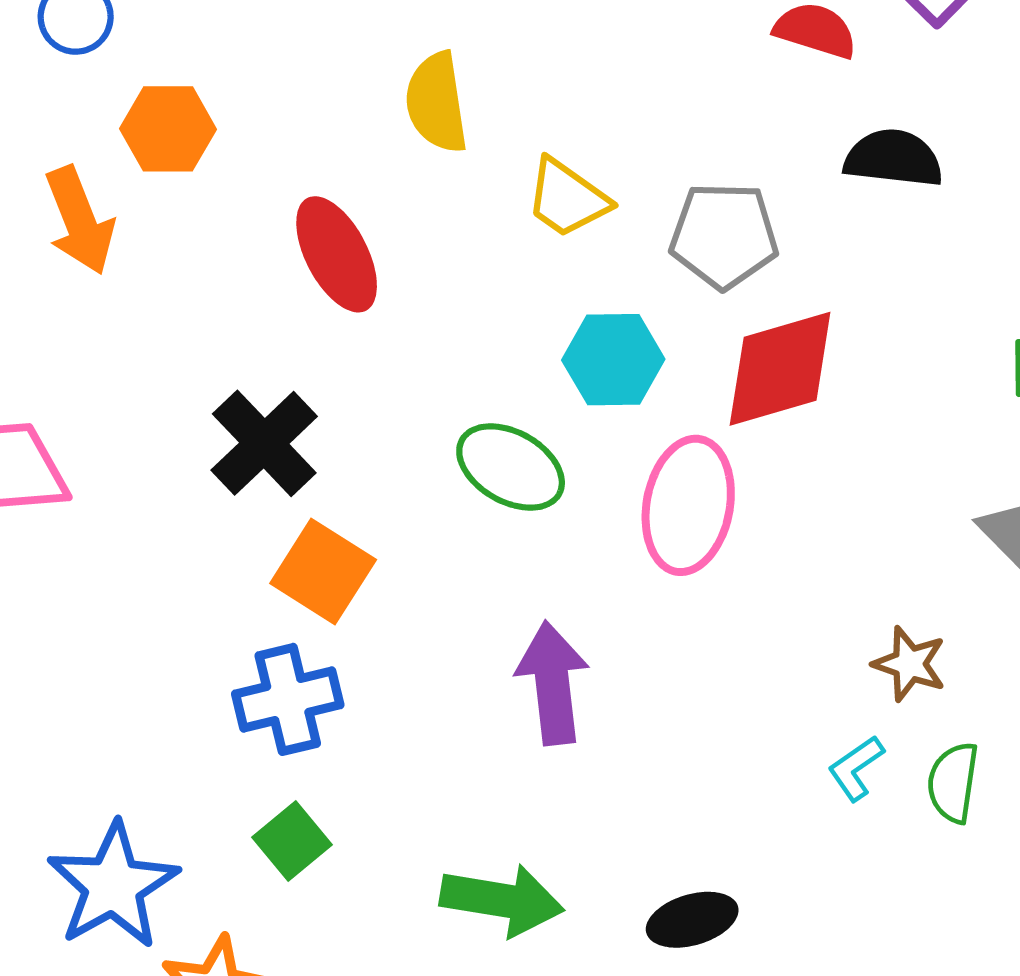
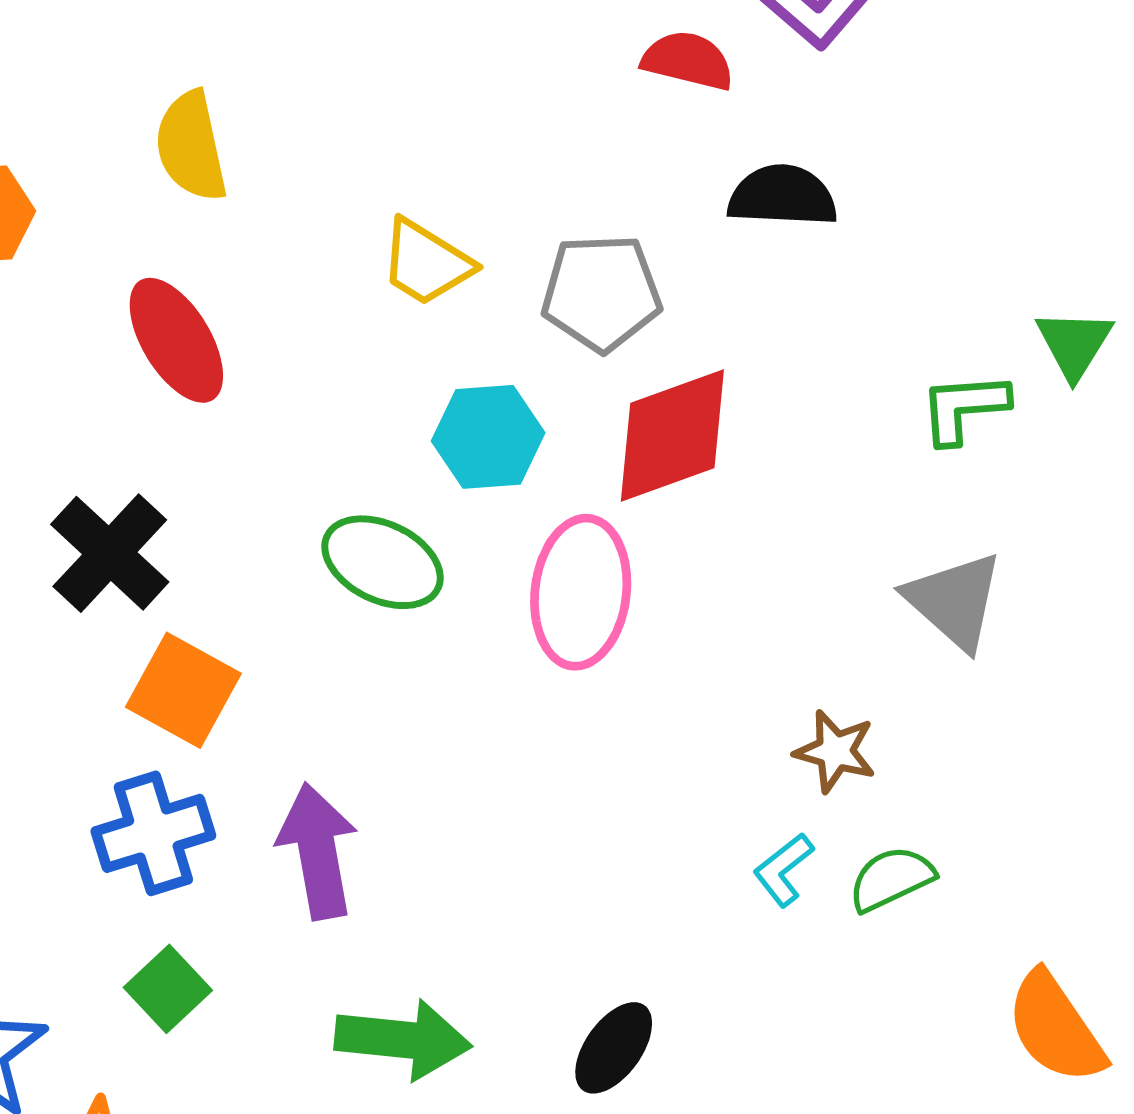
yellow semicircle: (437, 103) -> (191, 146), moved
purple arrow: (552, 683) -> (318, 851), moved
green semicircle: (953, 782) -> (891, 879), turned 60
black ellipse: (692, 920) -> (614, 1048), turned -34

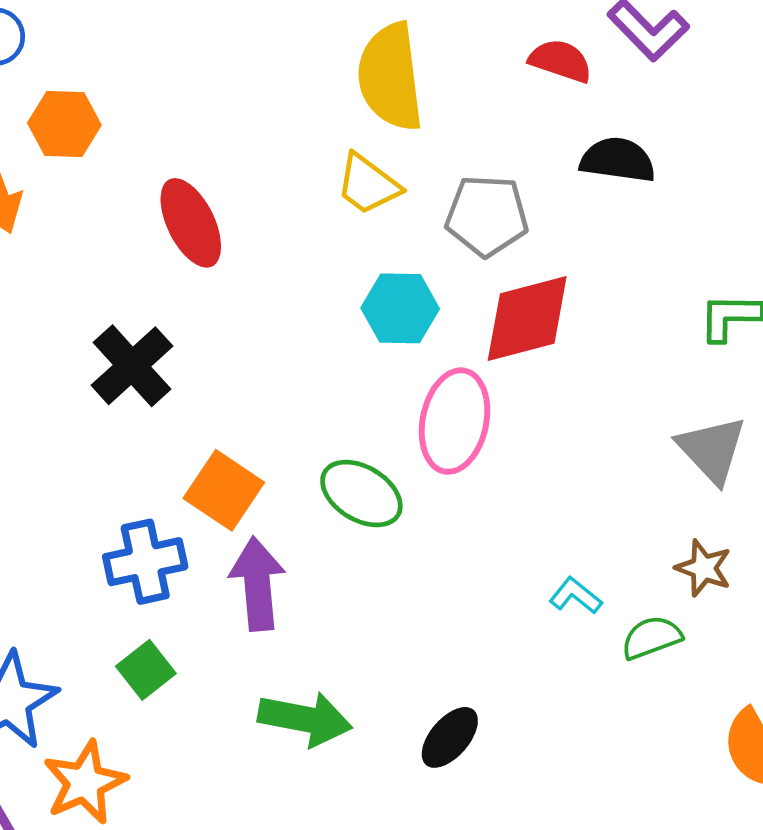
yellow semicircle: (191, 146) -> (390, 77), moved, size x1.4
green ellipse: (383, 562) -> (361, 494), moved
orange square: (183, 690) -> (224, 490), moved
brown star: (835, 751) -> (704, 568), moved
cyan L-shape: (783, 870) -> (576, 596), moved, turned 72

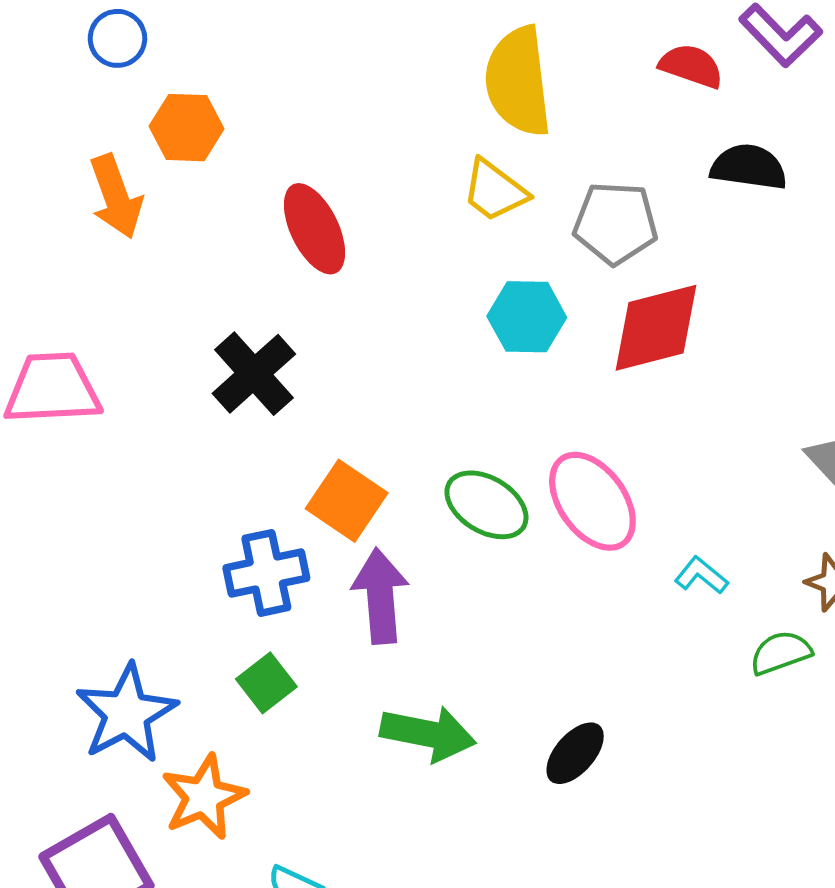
pink ellipse: (455, 421) -> (592, 501), moved, turned -48
cyan L-shape: (576, 596) -> (701, 575), moved

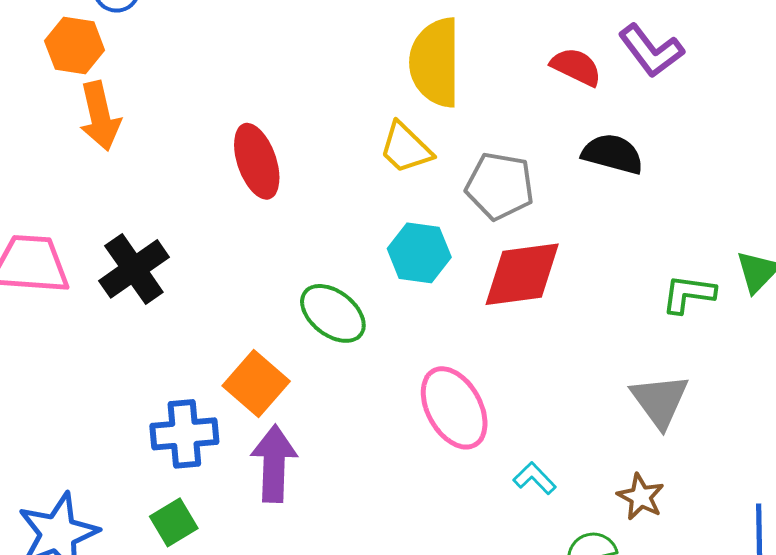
orange hexagon: (187, 128) -> (75, 46), moved
black cross: (254, 374) -> (134, 269), moved
green ellipse: (486, 505) -> (333, 313), moved

